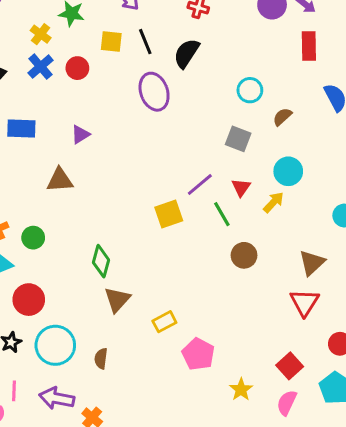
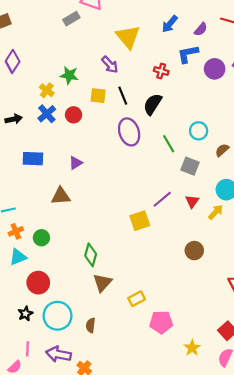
green line: (222, 214) -> (169, 144), moved
pink pentagon: (198, 354) -> (161, 322), turned -30

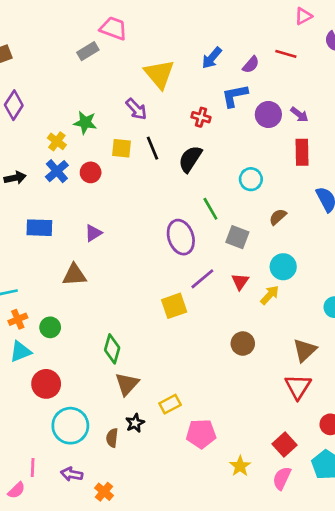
cyan circle: (199, 131) -> (251, 179), moved
purple ellipse: (129, 132) -> (181, 237), moved
black star: (25, 314) -> (135, 423), moved
purple arrow: (59, 354) -> (72, 474), size x0.7

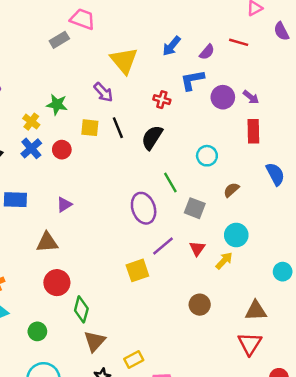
green circle: (50, 327) -> (37, 331), moved
brown triangle: (305, 350) -> (256, 311), turned 40
red circle: (46, 384) -> (57, 283), moved

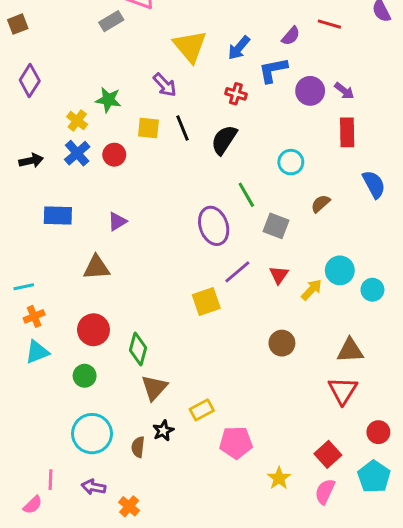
blue arrow: (172, 46) -> (239, 48), moved
cyan circle: (236, 235) -> (340, 270), moved
cyan circle: (283, 272) -> (372, 290), moved
red circle: (57, 283) -> (93, 330), moved

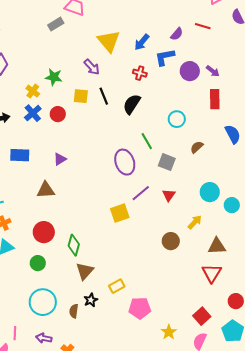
yellow arrow: (312, 290) -> (195, 222), moved

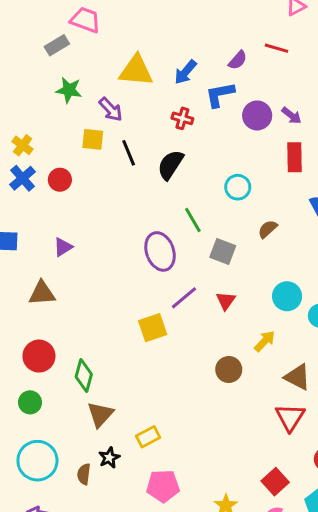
yellow triangle: (109, 41) -> (136, 71), turned -45
green star: (54, 77) -> (69, 90), moved
yellow square: (81, 96) -> (93, 139), moved
brown triangle: (217, 246) -> (298, 377), turned 30
pink pentagon: (140, 308) -> (163, 486), moved

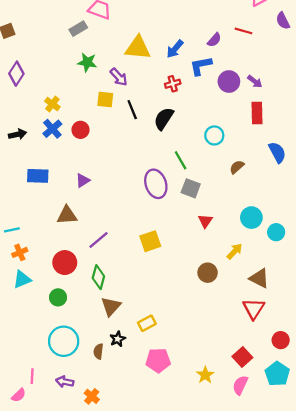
red cross: (182, 118) -> (173, 84), turned -32
gray square: (223, 251) -> (191, 188), moved
purple line: (184, 298) -> (98, 240), moved

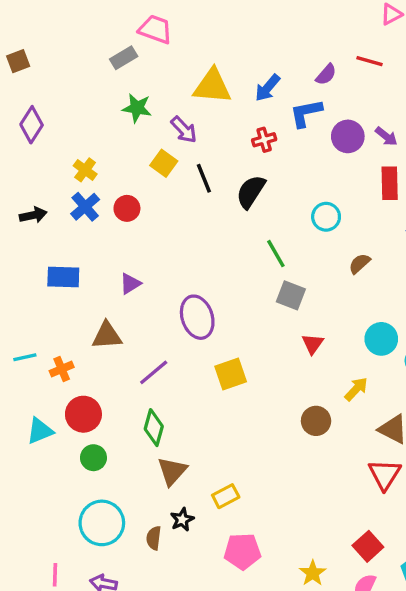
yellow square: (105, 99) -> (164, 163), turned 30
purple ellipse: (156, 184) -> (197, 317), moved
orange cross: (20, 252) -> (62, 369), moved
red circle: (65, 263) -> (83, 414), moved

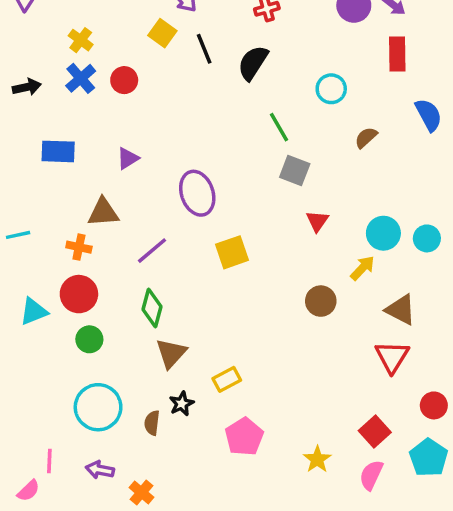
cyan circle: (381, 339) -> (383, 233), moved
orange cross: (62, 369) -> (79, 247), moved, turned 35
pink pentagon: (242, 551) -> (244, 437), turned -30

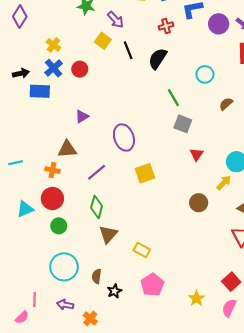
blue rectangle: (58, 151) -> (40, 91), moved
yellow rectangle: (227, 379) -> (142, 250), turned 56
black star: (182, 404) -> (114, 291), moved

